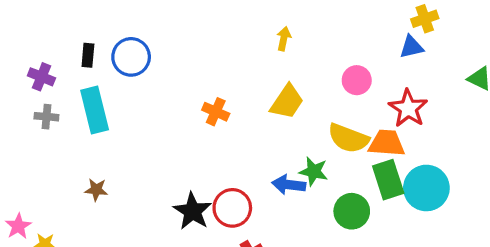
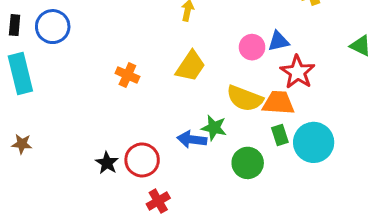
blue triangle: (411, 47) -> (278, 41), moved
green rectangle: (388, 180) -> (280, 135), size x0.6
black star: (192, 211) -> (107, 163), size x0.7

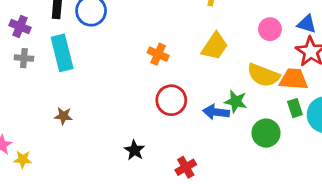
blue triangle: (278, 41) -> (307, 24), moved, turned 30
red circle: (142, 160) -> (171, 100), moved
black star: (107, 163) -> (134, 150), moved

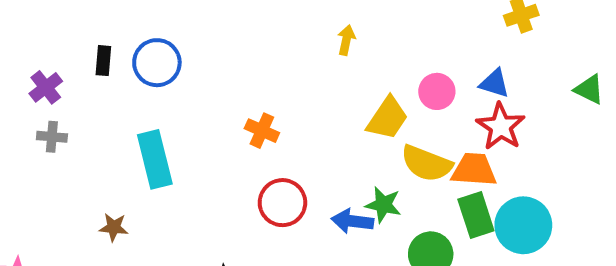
purple cross: (20, 27) -> (46, 87), turned 30
yellow trapezoid: (215, 46) -> (387, 118), moved
cyan rectangle: (62, 53) -> (155, 159), moved
green rectangle: (295, 108) -> (476, 215), size x1.5

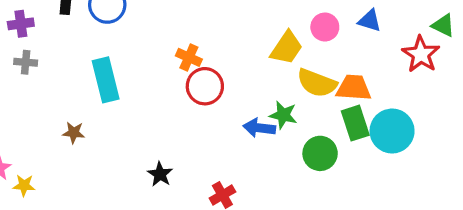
purple cross: (46, 87) -> (21, 24), turned 30
red star: (501, 126) -> (421, 54), moved
red circle: (282, 203) -> (205, 86), moved

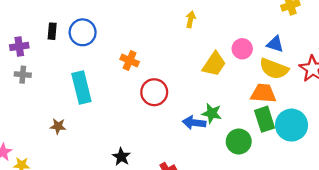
orange cross: (189, 57) -> (130, 61), moved
yellow semicircle: (317, 83) -> (274, 69), moved

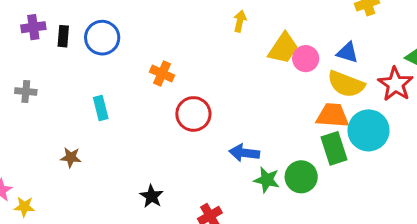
purple cross: (19, 46) -> (33, 27), moved
yellow trapezoid: (214, 64) -> (283, 48), moved
cyan rectangle: (81, 87) -> (101, 108), size x0.6
green star: (212, 113) -> (267, 180), moved
cyan circle: (292, 125) -> (368, 130), moved

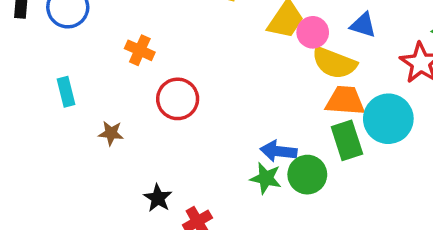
yellow semicircle: (346, 84) -> (334, 63), moved
blue arrow: (244, 153) -> (278, 151), moved
brown star: (71, 157) -> (111, 133), moved
black star: (152, 196) -> (158, 198), moved

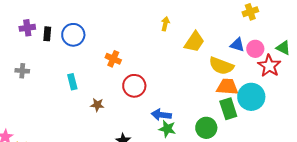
pink circle: (313, 32) -> (255, 49), moved
blue arrow: (278, 151) -> (161, 115), moved
green star: (266, 178) -> (167, 129), moved

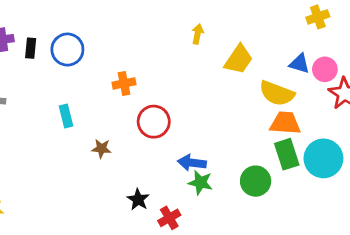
orange cross: (113, 59) -> (124, 83), turned -35
cyan circle: (251, 97) -> (323, 158), moved

